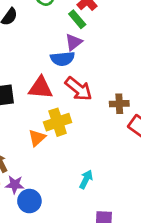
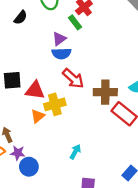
purple triangle: (74, 42) -> (59, 39), moved
red triangle: (41, 88) -> (35, 90), moved
brown cross: (119, 104) -> (105, 92), size x1.5

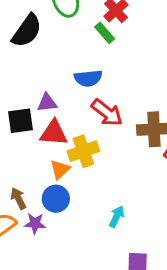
black semicircle: (21, 17) -> (27, 31), size x1.6
purple triangle: (59, 39) -> (47, 103), moved, turned 32
blue circle: (29, 167) -> (56, 199), moved

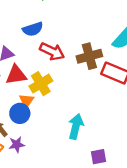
blue circle: (56, 199) -> (20, 113), moved
cyan arrow: (117, 217) -> (76, 126), size x1.5

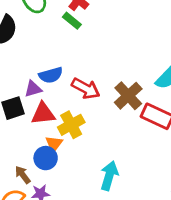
blue semicircle: (33, 29) -> (51, 75), moved
brown cross: (89, 56) -> (128, 96), turned -30

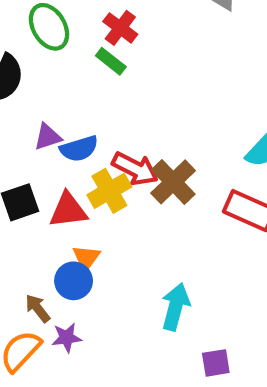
purple triangle: (33, 89) -> (48, 137), moved
brown cross: (128, 96) -> (173, 182), moved
yellow cross: (71, 125) -> (109, 191), moved

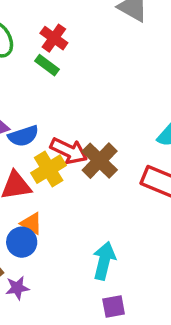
orange triangle: (86, 258) -> (31, 223), turned -35
purple square: (216, 363) -> (114, 306), moved

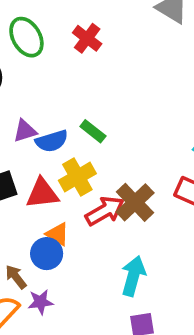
green rectangle: (47, 65) -> (93, 131), moved
red arrow: (69, 151) -> (105, 211), moved, turned -57
brown cross: (100, 161) -> (135, 202), moved

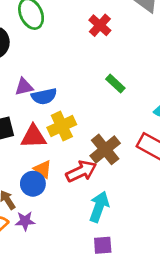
red cross: (87, 38) -> (100, 25), moved
green rectangle: (93, 131) -> (115, 84), moved
red arrow: (105, 211) -> (81, 171), moved

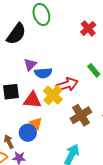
purple triangle: (24, 87) -> (30, 65), turned -40
yellow cross: (62, 126) -> (53, 95), turned -30
red arrow: (81, 171) -> (67, 85), moved

